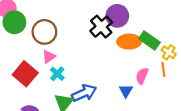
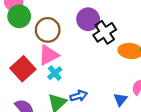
purple circle: (117, 16) -> (88, 19), moved
pink triangle: (49, 57) -> (49, 55), size x1.5
blue arrow: (84, 93) -> (79, 96), size x0.7

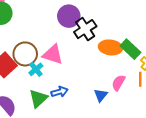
brown circle: (48, 30) -> (25, 54), moved
pink triangle: (49, 55) -> (53, 55), moved, turned 45

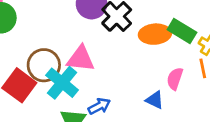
cyan cross: (36, 69) -> (62, 83), size x1.6
blue triangle: (101, 95) -> (155, 100), turned -32

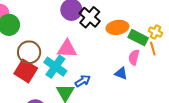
green rectangle: (182, 31) -> (138, 38), moved
brown circle: (44, 65) -> (29, 52), moved

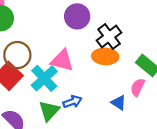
black cross: (90, 17) -> (109, 36), moved
orange ellipse: (117, 27) -> (105, 56), moved

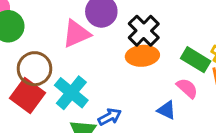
pink triangle: (62, 61) -> (76, 34), moved, turned -30
pink semicircle: (138, 87) -> (187, 88), turned 114

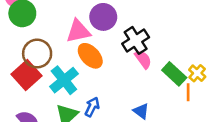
orange ellipse: (142, 56) -> (90, 56), moved, turned 40
pink semicircle: (187, 88) -> (143, 59), moved
blue arrow: (110, 117) -> (92, 107), turned -48

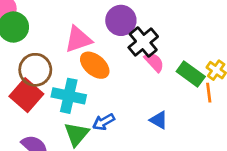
purple circle: (103, 17) -> (121, 20), moved
cyan cross: (64, 80) -> (69, 96), turned -32
blue arrow: (92, 107) -> (104, 122), turned -138

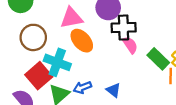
black cross: (143, 42) -> (124, 28), turned 30
red square: (26, 95) -> (39, 76), moved
blue triangle: (159, 120) -> (113, 90), moved

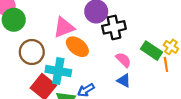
pink semicircle: (130, 45) -> (123, 60), moved
blue triangle: (113, 90) -> (124, 81), moved

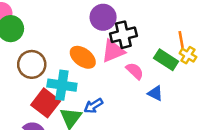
pink triangle: (64, 27) -> (113, 51), moved
orange line: (166, 64) -> (181, 40), moved
blue triangle: (124, 81) -> (155, 93), moved

